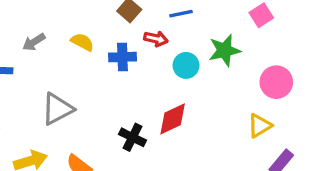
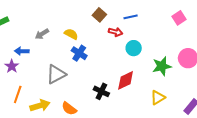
green star: (224, 50) -> (162, 66), moved
blue cross: (122, 57) -> (79, 53), moved, turned 35
yellow triangle: (260, 126) -> (158, 97), moved

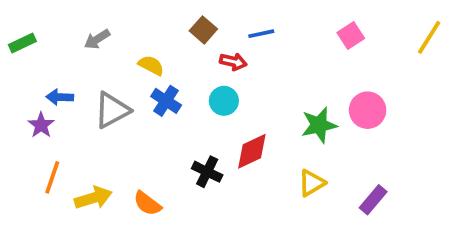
gray arrow: (42, 34) -> (97, 39), moved
cyan circle: (134, 48) -> (224, 101), moved
gray triangle: (56, 74) -> (112, 110), moved

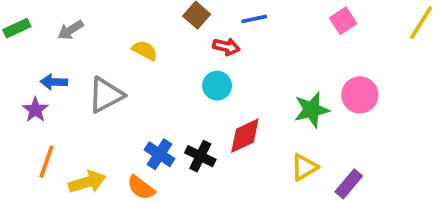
gray arrow: (97, 39) -> (71, 30), moved
blue cross: (166, 101) -> (160, 154), moved
purple rectangle: (373, 200) -> (349, 184), moved

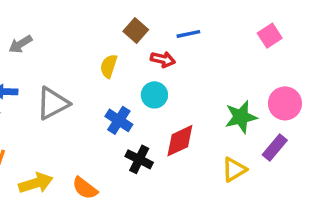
yellow semicircle: (145, 50) -> (109, 66), moved, turned -100
blue cross: (160, 154) -> (119, 120), moved
purple rectangle: (349, 184) -> (275, 147), moved

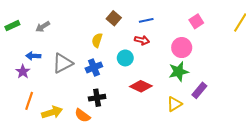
red arrow: (163, 59) -> (142, 40), moved
pink circle: (285, 103) -> (182, 48), moved
blue cross: (119, 120) -> (94, 67), moved, turned 35
red diamond: (180, 141) -> (141, 86), turned 50
black cross: (139, 159) -> (97, 98), moved, turned -35

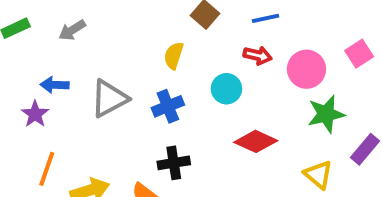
pink square: (196, 21) -> (359, 54), moved
pink circle: (182, 48) -> (306, 69), moved
yellow triangle: (174, 104) -> (318, 175), turned -49

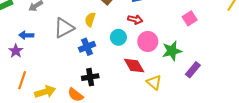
pink circle: (306, 69) -> (148, 41), moved
gray triangle: (109, 98) -> (64, 28), moved
red diamond: (256, 141) -> (134, 66), turned 35
yellow triangle: (318, 175) -> (154, 82), moved

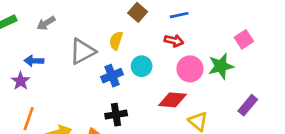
cyan circle: (118, 37) -> (142, 66), moved
green star: (172, 51) -> (221, 66), moved
red diamond: (134, 66) -> (173, 100), turned -55

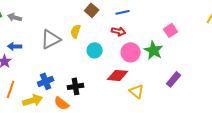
gray arrow: (46, 23) -> (15, 17), moved, turned 48
green star: (221, 66) -> (154, 50), turned -30
blue cross: (112, 76) -> (46, 81), moved

